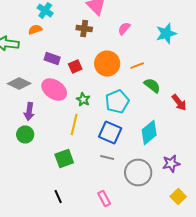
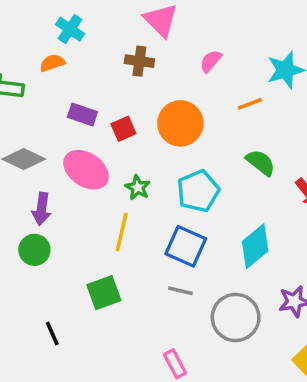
orange line: (137, 66) -> (250, 104), moved
black line: (58, 196) -> (52, 334), moved

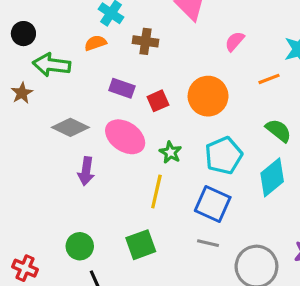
brown cross: (139, 61) -> (145, 41), moved
cyan diamond: (255, 246) -> (272, 177), moved
green circle: (34, 250) -> (80, 246), moved

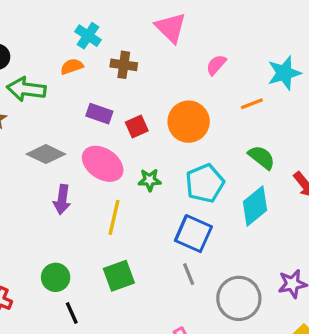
green star: (170, 152) -> (150, 180), turned -30
yellow line: (156, 191) -> (114, 217), moved
gray line: (208, 243) -> (189, 274), turned 55

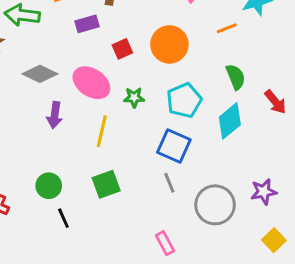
purple rectangle: (99, 114) -> (87, 24), moved, turned -35
green semicircle: (262, 157) -> (236, 77), turned 30

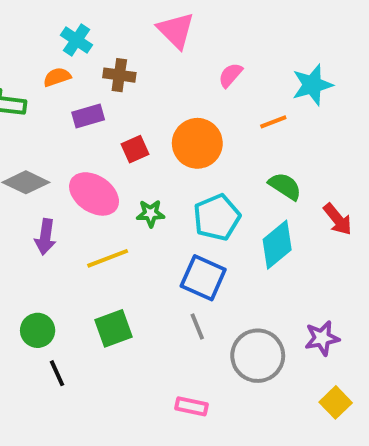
green semicircle: (236, 77) -> (285, 186), turned -35
yellow line: (102, 131) -> (108, 258), turned 56
pink rectangle: (165, 243) -> (191, 406), turned -50

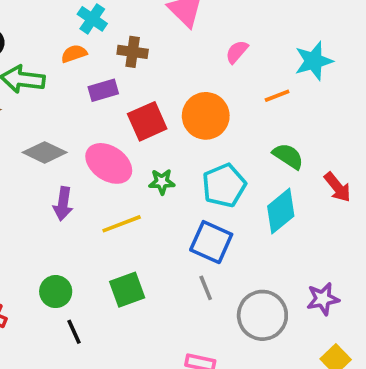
red square: (135, 149) -> (147, 121), size x1.5

